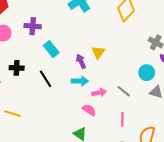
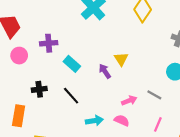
cyan arrow: (80, 81) -> (94, 121), moved
pink line: (122, 119) -> (158, 124), turned 32

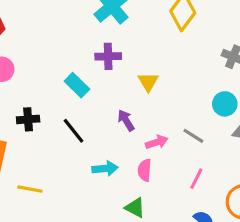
purple cross: (49, 43) -> (108, 56), moved
purple arrow: (105, 71) -> (126, 120), moved
pink semicircle: (122, 120) -> (145, 170), turned -112

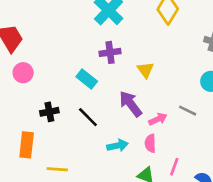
purple arrow: (126, 120) -> (131, 104), size x1.5
pink line: (196, 179) -> (174, 167), moved

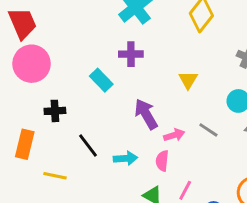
yellow triangle: (145, 70) -> (188, 80), moved
pink circle: (23, 73) -> (32, 64), size x1.6
black line: (88, 117) -> (88, 146), moved

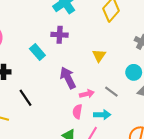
cyan arrow: (125, 158) -> (102, 115), moved

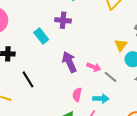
yellow triangle: (99, 55) -> (121, 45), moved
pink arrow: (87, 94) -> (94, 67), moved, turned 32

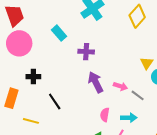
purple cross: (63, 20) -> (86, 52), moved
cyan rectangle: (41, 36) -> (59, 33), moved

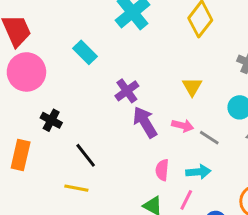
purple cross: (86, 52) -> (127, 91), moved, turned -35
yellow triangle: (147, 63) -> (192, 87), moved
black cross: (33, 77) -> (51, 120), turned 32
yellow line: (31, 121) -> (76, 188), moved

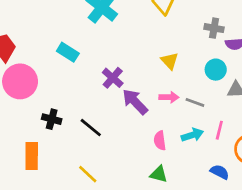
black line: (86, 155) -> (91, 128), moved
yellow line: (76, 188) -> (88, 174), turned 45
pink line: (186, 200) -> (219, 130), moved

